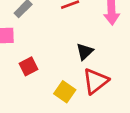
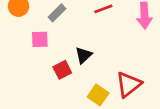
black triangle: (85, 52) -> (83, 55), moved

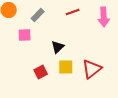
red square: (62, 70) -> (41, 72), moved
yellow square: (98, 95) -> (66, 67), moved, turned -35

